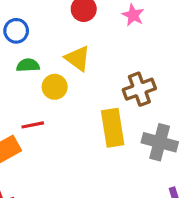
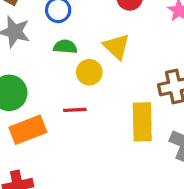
red line: (33, 125) -> (75, 110), moved

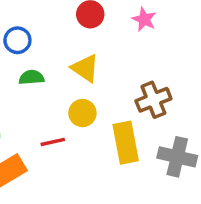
yellow circle: (89, 72) -> (82, 113), moved

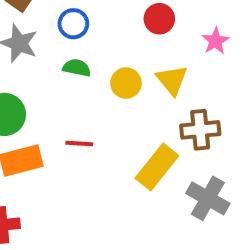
yellow triangle: (85, 68) -> (172, 80), moved
yellow circle: (82, 113) -> (126, 83), moved
yellow rectangle: (126, 143) -> (157, 167), turned 33

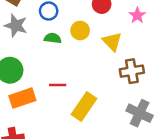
yellow circle: (126, 83) -> (80, 31), moved
yellow rectangle: (157, 167) -> (84, 106), moved

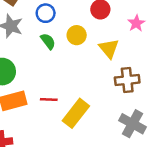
green semicircle: (53, 38) -> (48, 41), turned 42
red line: (58, 85) -> (49, 99), moved

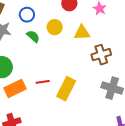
yellow triangle: (109, 48) -> (82, 33), turned -42

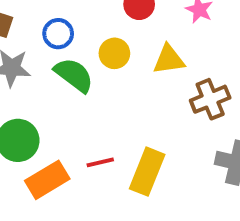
green semicircle: (33, 36) -> (74, 75), size x1.5

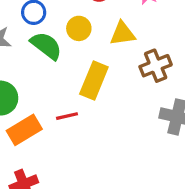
yellow rectangle: (147, 172) -> (94, 80), moved

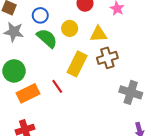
brown cross: (156, 66) -> (107, 58), moved
red line: (67, 116) -> (57, 86), turned 64

